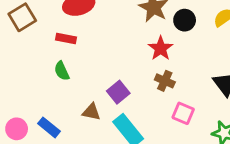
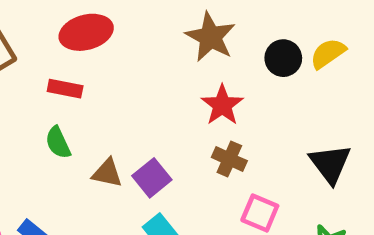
black circle: (185, 20) -> (283, 58), moved
brown triangle: (91, 112) -> (107, 173), moved

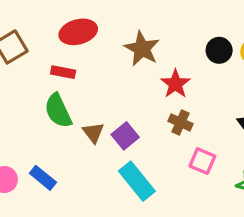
brown star: (211, 37) -> (142, 49), moved
green semicircle: (58, 143) -> (58, 111), size x1.5
brown triangle: (107, 173) -> (93, 133), turned 40

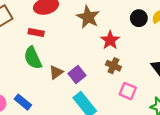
brown triangle: (93, 133) -> (56, 72), turned 32

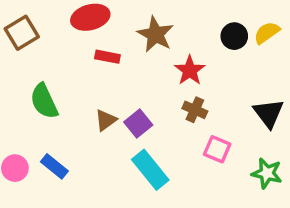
red rectangle: (36, 33) -> (107, 57), moved
green semicircle: (33, 58) -> (44, 101), moved

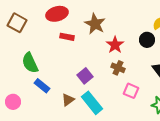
brown square: (22, 33) -> (17, 23), turned -30
black circle: (234, 36) -> (147, 40), moved
brown triangle: (106, 120) -> (68, 100), moved
blue rectangle: (54, 166) -> (42, 86), moved

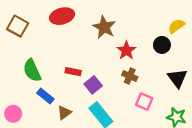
red rectangle: (67, 37) -> (73, 72), moved
brown triangle: (68, 100) -> (64, 113), moved

